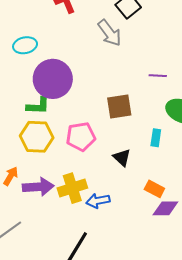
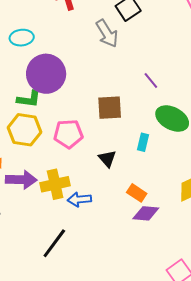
purple line: (158, 76) -> (151, 80), turned 42

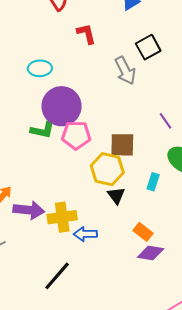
yellow hexagon: (24, 130) -> (107, 169), moved
pink pentagon: (68, 134) -> (76, 135), moved

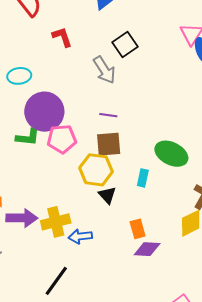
purple line: (165, 121) -> (108, 115), moved, turned -42
orange rectangle: (143, 232) -> (138, 229), turned 42

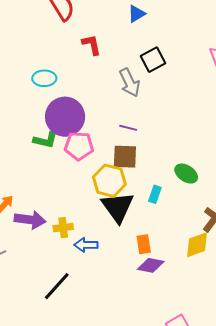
green ellipse: (171, 154) -> (186, 174), size x0.7
black triangle: (107, 195) -> (118, 207), size x1.8
yellow cross: (56, 222) -> (63, 228), size x0.7

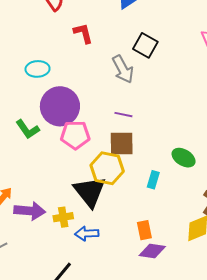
black square: (153, 60) -> (145, 45), turned -30
green L-shape: (45, 140) -> (28, 129), moved, turned 45
black triangle: (118, 207) -> (90, 192), moved

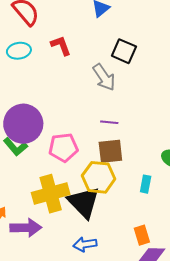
cyan ellipse: (38, 69) -> (19, 51), moved
purple circle: (60, 106) -> (23, 124), moved
yellow cross: (63, 217) -> (51, 194), moved, size x1.8

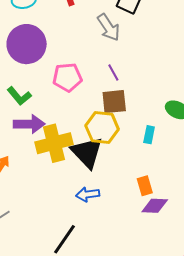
purple line: (109, 122) -> (113, 73), turned 54
purple circle: (23, 124) -> (27, 44), moved
pink pentagon: (63, 147) -> (67, 77), moved
purple arrow: (26, 228) -> (29, 124), moved

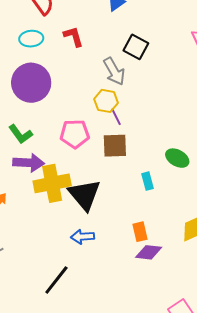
pink pentagon: (67, 77) -> (75, 134), moved
yellow hexagon: (102, 127) -> (106, 101), moved, size x0.7
cyan rectangle: (149, 135) -> (148, 181), turned -30

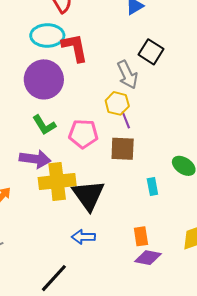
red L-shape: (73, 37) -> (75, 48), moved, size x1.4
cyan ellipse: (31, 39) -> (47, 36), size x1.4
green L-shape: (21, 134) -> (44, 125), moved

